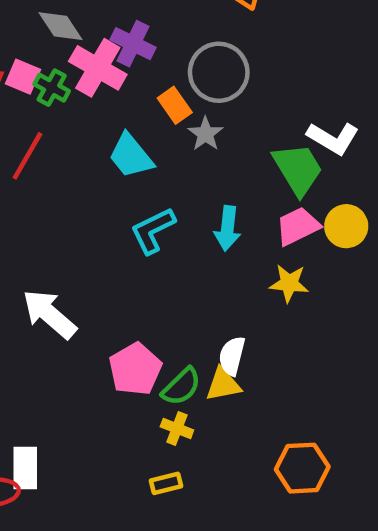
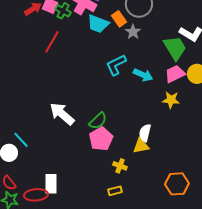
cyan trapezoid: (131, 156) -> (98, 24), moved, turned -30
cyan arrow: (228, 228) -> (143, 75), turned -72
cyan L-shape: (153, 231) -> (116, 65), moved
green semicircle: (181, 387) -> (98, 121), moved

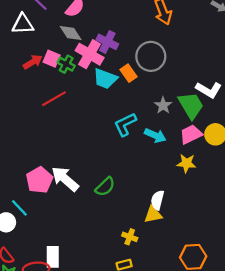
gray star: (133, 32) -> (163, 105), moved
red line: (52, 42) -> (54, 99), turned 30
pink pentagon: (101, 139) -> (39, 180), moved

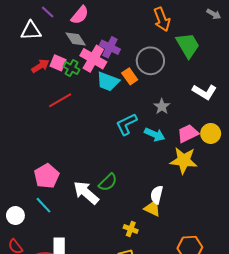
green trapezoid: (191, 105) -> (188, 45), moved
yellow star: (186, 163) -> (184, 160), size x1.5
white arrow: (65, 179) -> (86, 193), moved
cyan line: (19, 208) -> (43, 205), moved
yellow triangle: (153, 215) -> (152, 208), turned 36

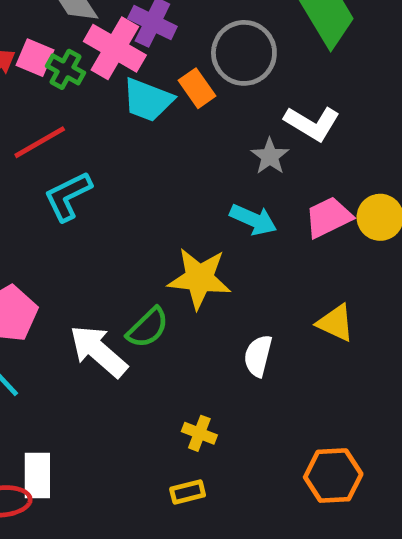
white L-shape: (204, 92) -> (312, 123), moved
cyan L-shape: (127, 124) -> (68, 196), moved
yellow star: (184, 160) -> (199, 278), moved
yellow triangle: (152, 208) -> (336, 323), moved

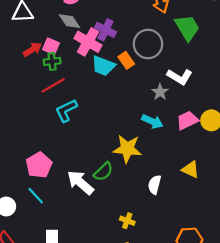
green cross: (66, 69) -> (52, 61), moved, turned -35

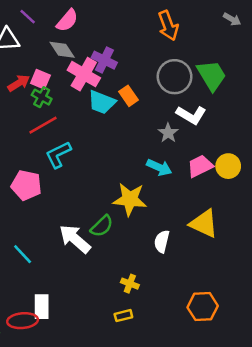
green trapezoid: (187, 28) -> (212, 75), moved
gray circle: (148, 44) -> (175, 77), moved
green cross: (52, 61) -> (42, 97), turned 35
pink pentagon: (39, 165) -> (26, 185), moved, turned -30
yellow triangle: (191, 169) -> (204, 224), size x1.4

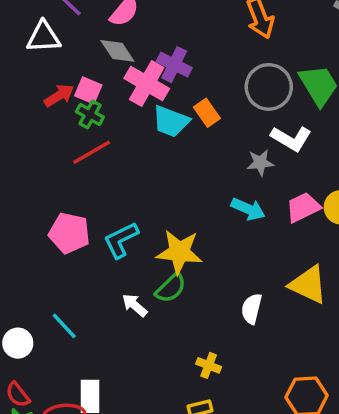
gray star: (168, 133) -> (260, 163), turned 30
cyan L-shape: (58, 155) -> (121, 240), moved
yellow star: (130, 199) -> (179, 252), moved
white arrow: (75, 239) -> (135, 305), size x0.6

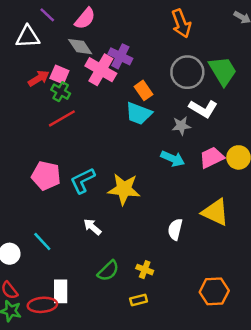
cyan trapezoid: (171, 121) -> (139, 114), moved
green semicircle: (171, 288) -> (108, 271), moved

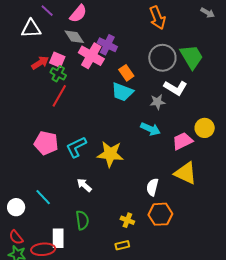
red line: (62, 118) -> (59, 96), turned -30
pink trapezoid: (212, 157) -> (183, 141), moved
green semicircle: (108, 271) -> (82, 220), moved, turned -54
orange hexagon: (214, 291) -> (160, 214), moved

